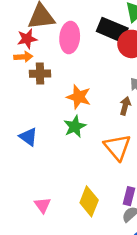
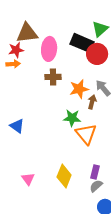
brown cross: (40, 74) -> (53, 77), moved
orange star: (79, 97) -> (79, 89), moved, turned -30
green star: (75, 127) -> (72, 118), moved, turned 30

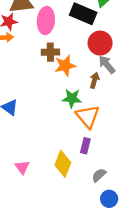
red circle: (97, 54) -> (100, 43), moved
orange star: (79, 89) -> (65, 66), moved
purple rectangle: (95, 172) -> (85, 146), moved

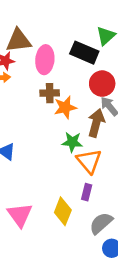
brown arrow: (94, 80) -> (96, 123), size x1.6
pink triangle: (22, 167) -> (20, 215), size x1.6
gray semicircle: (99, 175) -> (101, 223), size x1.5

